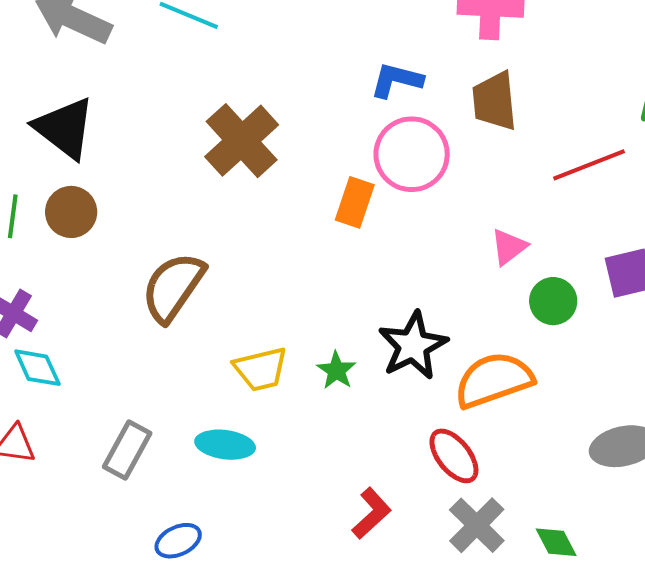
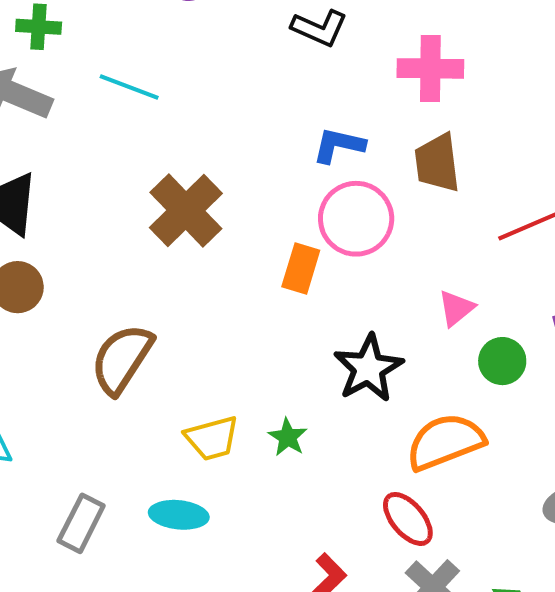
black star: (413, 346) -> (368, 368), moved

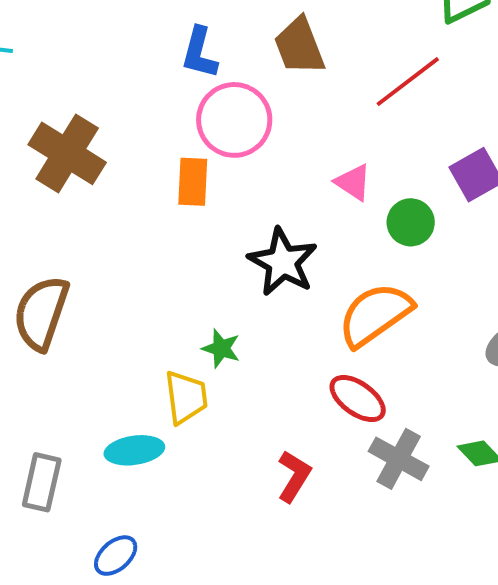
blue L-shape: (339, 145) -> (199, 53), turned -74
pink triangle: (456, 308) -> (353, 182), turned -33
yellow trapezoid: (212, 438) -> (186, 397), moved, turned -68

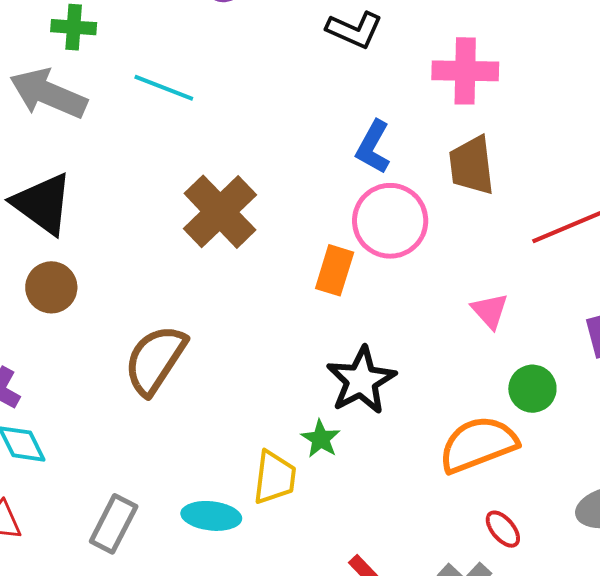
green circle: (411, 222) -> (532, 389), moved
black star: (283, 262) -> (361, 380), moved
red ellipse: (358, 399) -> (503, 529), moved, size x0.7

